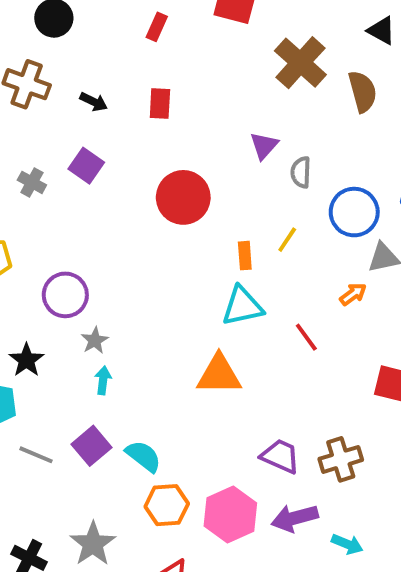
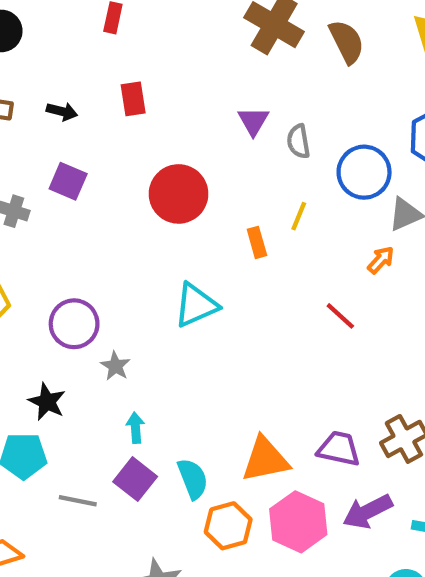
cyan triangle: (242, 306) -> (196, 305), moved
orange triangle: (219, 375) -> (265, 459), moved
cyan arrow: (103, 380) -> (135, 428), moved
cyan semicircle: (143, 456) -> (193, 479), turned 42

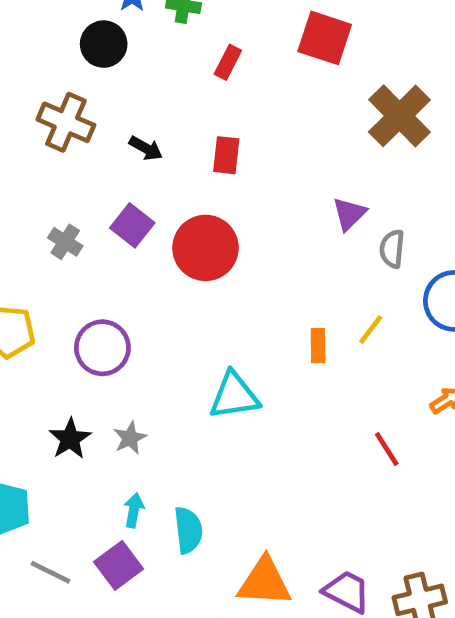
red circle: (179, 194) -> (206, 248), moved
purple circle: (74, 324) -> (102, 348), moved
black star: (47, 402) -> (70, 439), moved
cyan semicircle: (193, 479) -> (188, 530), moved

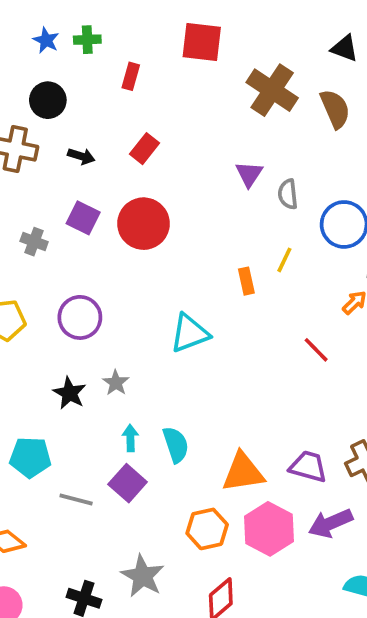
black circle: (104, 44) -> (48, 100), moved
red rectangle: (226, 155) -> (145, 149), turned 44

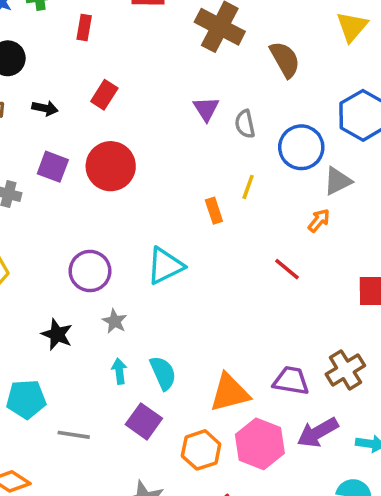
brown semicircle: (335, 109) -> (285, 59), moved
purple circle: (80, 317) -> (90, 271), moved
gray star: (116, 383) -> (115, 321), moved
purple square: (128, 483) -> (144, 421), moved

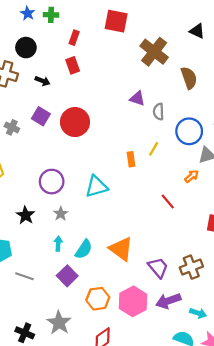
red rectangle: (104, 95) -> (73, 65), moved, turned -63
purple triangle: (206, 109) -> (137, 98), turned -49
cyan semicircle: (163, 373) -> (84, 249), turned 48
purple trapezoid: (291, 381) -> (158, 268), turned 30
orange triangle: (230, 393) -> (121, 249), moved, turned 40

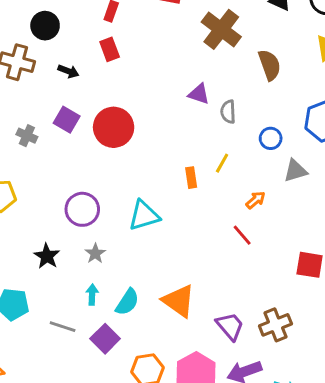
blue circle: (189, 131) -> (271, 138), size x0.6
orange arrow: (192, 176) -> (256, 200), moved
gray line: (24, 276) -> (63, 327), moved

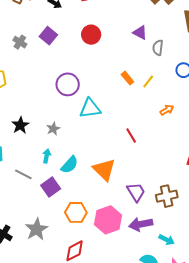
red circle: (114, 127) -> (91, 35), moved, size x0.7
orange rectangle: (191, 178) -> (127, 78), moved, turned -40
purple circle: (82, 209) -> (68, 84), moved
red line: (242, 235) -> (131, 135), moved

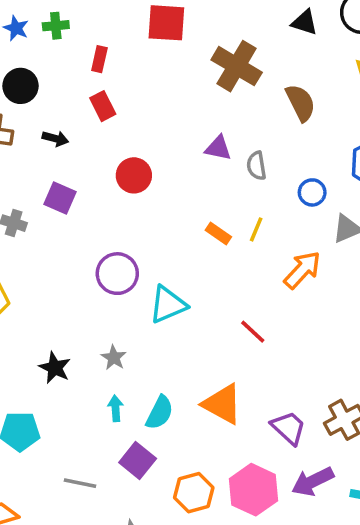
orange arrow: (167, 110) -> (302, 270), size x1.6
gray line: (23, 174) -> (80, 483), moved

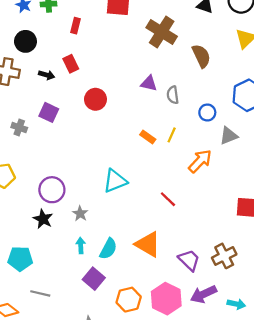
red rectangle: (103, 106) -> (71, 64), moved
purple circle: (117, 274) -> (52, 190), moved
gray line: (80, 483) -> (40, 293), moved

